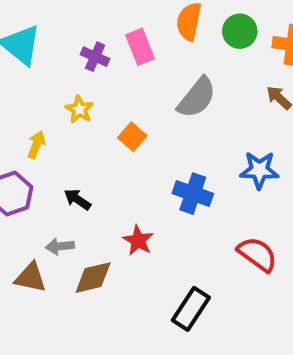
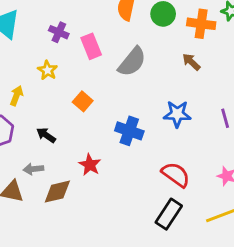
pink rectangle: (140, 47) -> (91, 46), moved
orange square: (132, 137) -> (83, 101), moved
black rectangle: (191, 309) -> (169, 214), moved

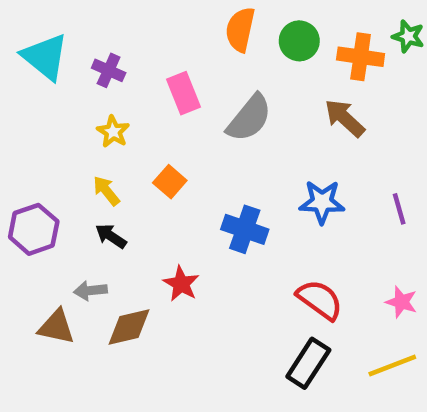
purple cross: (59, 32) -> (109, 70), moved
brown arrow: (191, 62) -> (345, 118), size x1.4
yellow arrow: (16, 96) -> (106, 191), moved, turned -60

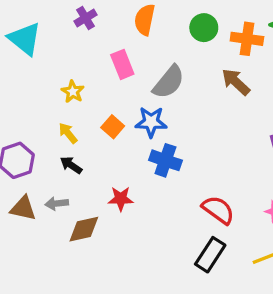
orange semicircle: (240, 30) -> (145, 20), moved
purple cross: (109, 70) -> (85, 18), moved, turned 35
blue star: (322, 202) -> (151, 122), moved
red star: (181, 284) -> (121, 199), turned -30
brown triangle: (56, 327) -> (23, 208), moved

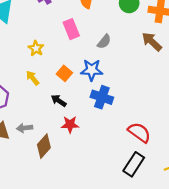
gray semicircle: (169, 82) -> (104, 42), size x0.6
black arrow: (71, 165) -> (59, 101), moved
brown diamond: (84, 229) -> (44, 146), turned -35

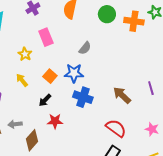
pink rectangle: (71, 29) -> (46, 37), moved
brown arrow: (152, 42) -> (122, 95), moved
black arrow: (59, 101) -> (45, 100), turned -80

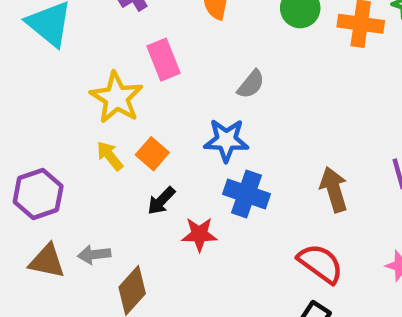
yellow star: (25, 54) -> (116, 98), size x1.6
orange square: (50, 76) -> (152, 154), moved
brown arrow: (122, 95) -> (334, 190), turned 30
red star: (55, 121) -> (199, 234), moved

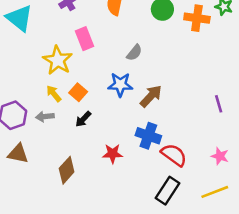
brown arrow: (334, 190) -> (151, 96), moved, turned 60
blue cross: (246, 194) -> (148, 136), moved
red star: (199, 234) -> (113, 154), moved
gray arrow: (94, 254) -> (45, 117), moved

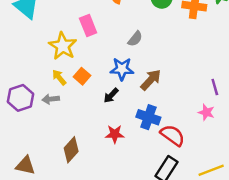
black arrow: (83, 119) -> (111, 95), moved
brown triangle: (18, 154) -> (25, 165), moved
pink star: (220, 156) -> (206, 112), moved

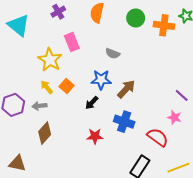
gray semicircle: (135, 39) -> (113, 54), turned 72
purple line: (215, 87) -> (182, 95), turned -32
red semicircle: (173, 135) -> (158, 137), moved
brown diamond: (71, 150) -> (45, 133), moved

